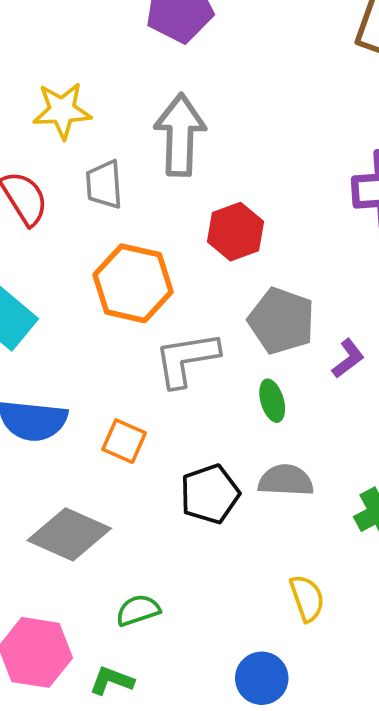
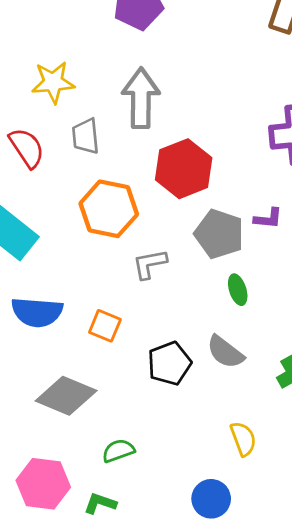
red hexagon: (235, 232) -> (184, 169), size x1.4
gray L-shape: (186, 359) -> (150, 264), size x0.7
purple L-shape: (348, 359) -> (268, 218), moved, turned 44
green ellipse: (272, 401) -> (238, 290), moved
gray semicircle: (286, 480) -> (225, 352), turned -144

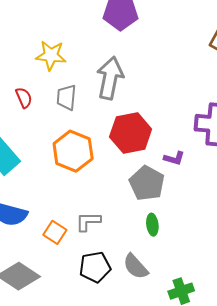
red semicircle: (27, 148) -> (24, 98), size x0.7
purple L-shape: (268, 218) -> (174, 158), moved
gray L-shape: (150, 264) -> (88, 221), moved

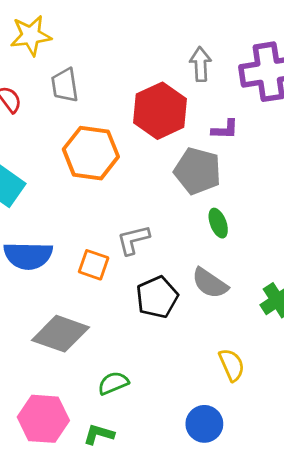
gray arrow: (110, 78) -> (201, 64), moved, size x0.6

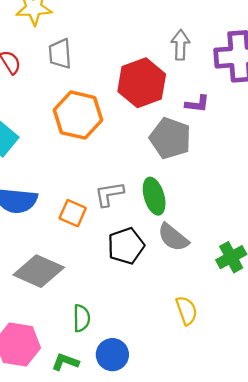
green ellipse: (218, 223) -> (154, 196), moved, size x1.4
green semicircle: (113, 383) -> (81, 318), turned 108
blue circle: (204, 424) -> (112, 355), moved

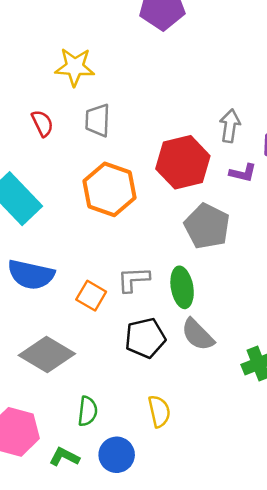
purple L-shape: (197, 104) -> (243, 173), moved
yellow semicircle: (187, 311) -> (159, 411), moved

